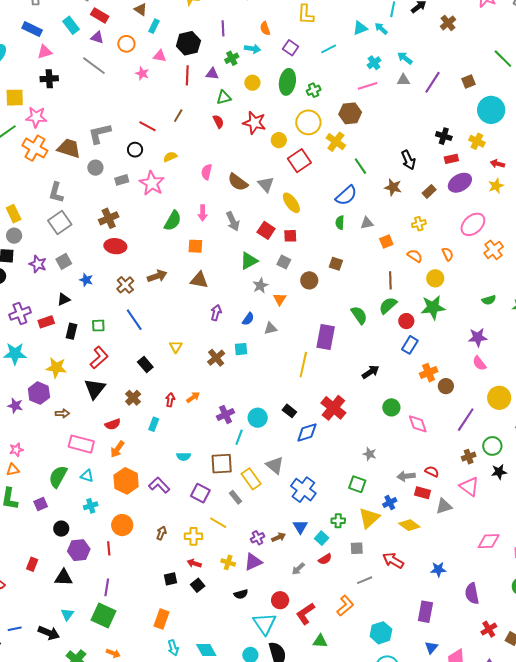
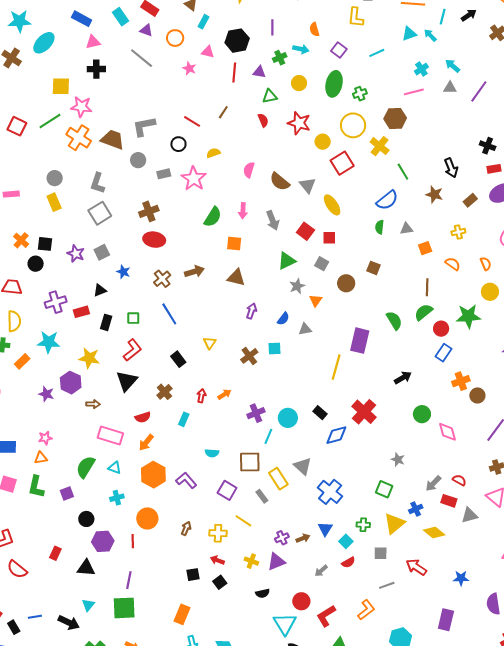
gray circle: (14, 236) -> (55, 178), moved
yellow circle: (435, 278) -> (490, 292), moved
gray arrow: (406, 476) -> (433, 483), turned -42
green square: (103, 616) -> (124, 608), turned -30

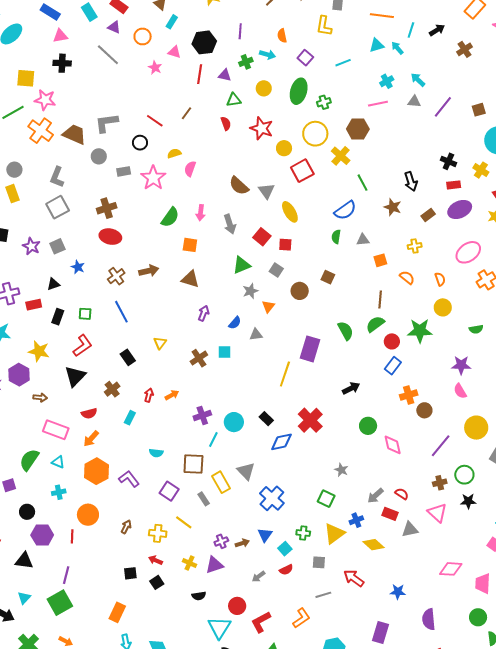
pink semicircle: (249, 170) -> (190, 169), moved
green square: (124, 608) -> (60, 603), turned -30

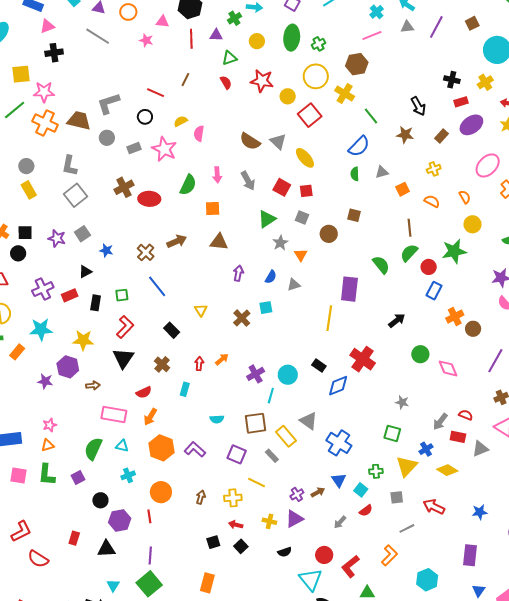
yellow cross: (481, 170) -> (485, 82), turned 35
red ellipse: (110, 237) -> (149, 199), moved

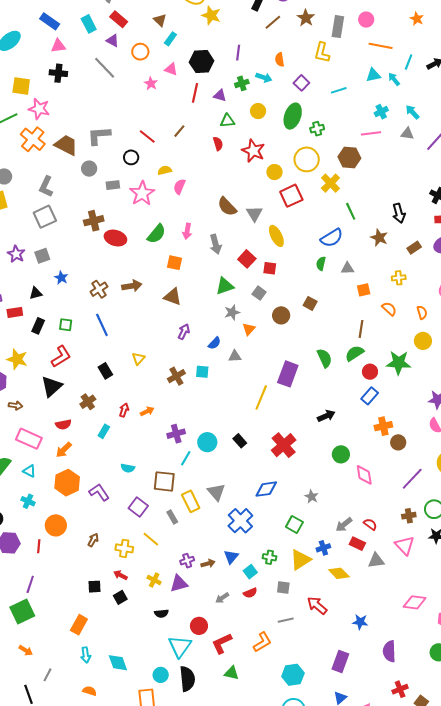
blue diamond: (338, 386) -> (266, 489), moved
cyan cross: (128, 475) -> (28, 501), turned 32

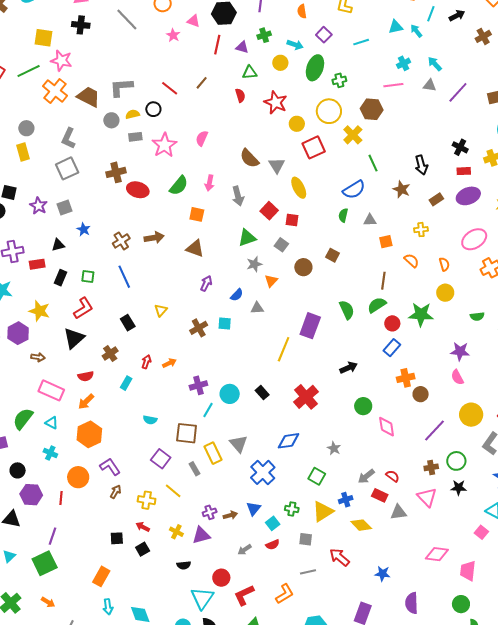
cyan arrow: (264, 78) -> (295, 45), moved
yellow semicircle: (165, 170) -> (132, 114), moved
purple L-shape: (99, 492) -> (110, 467), moved

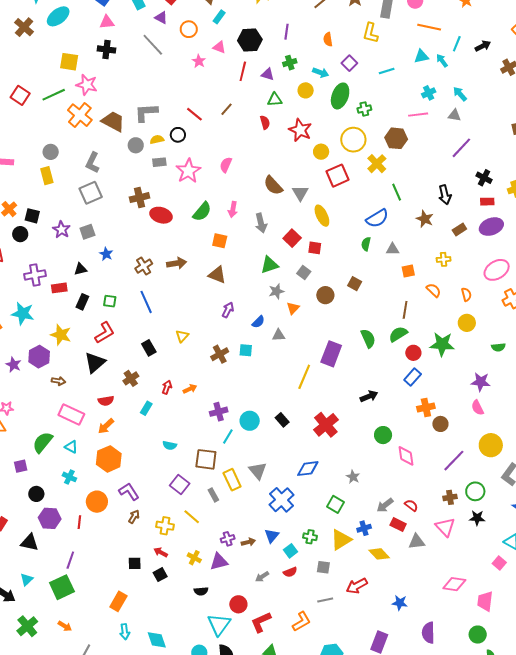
purple line: (458, 92) -> (461, 148), moved
red arrow: (339, 557) -> (357, 586), turned -70

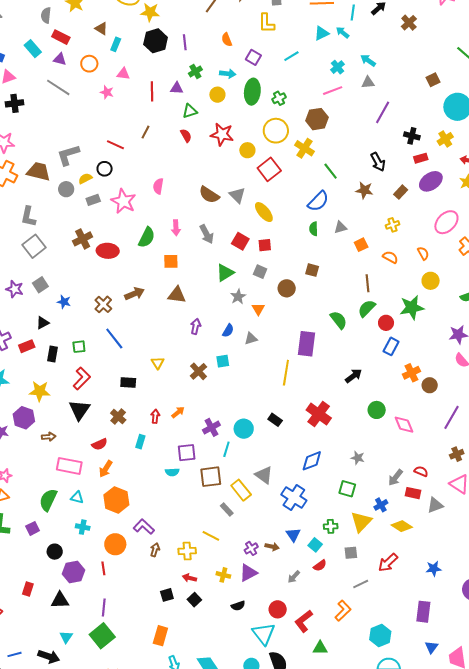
black hexagon: (250, 40) -> (156, 41), moved
black rectangle: (149, 348) -> (128, 383), turned -42
purple square: (180, 484) -> (187, 453), moved, turned -30
brown arrow: (248, 542) -> (272, 547), turned 40

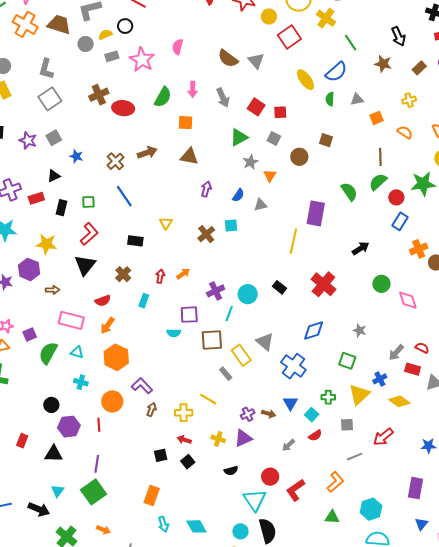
yellow ellipse: (264, 212) -> (305, 80), moved
purple square: (33, 528) -> (30, 334), moved
green triangle: (320, 648) -> (332, 517), moved

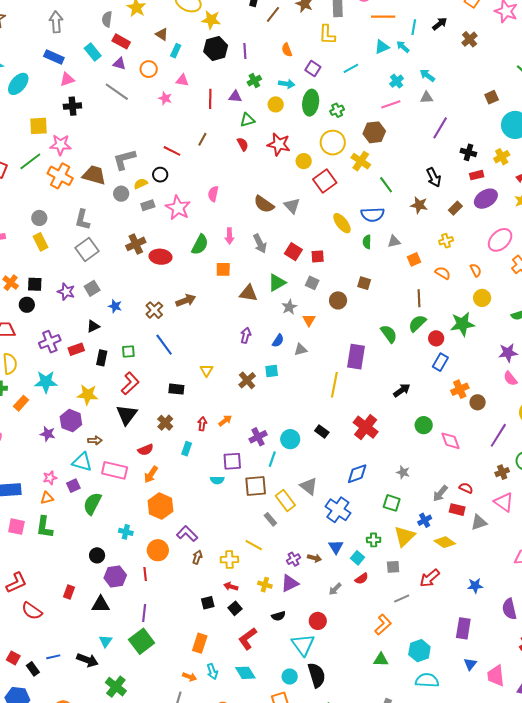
blue semicircle: (336, 72) -> (373, 215), turned 40
brown triangle: (189, 156) -> (249, 293), moved
cyan triangle: (77, 352) -> (82, 462), moved, size x1.5
red L-shape: (296, 490) -> (248, 639), moved
orange arrow: (103, 530) -> (190, 677), moved

